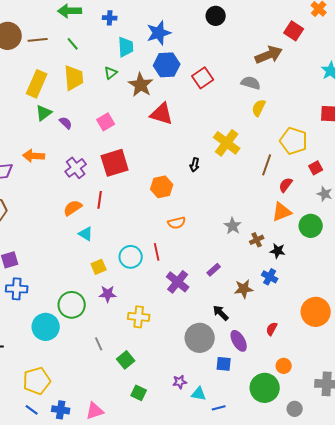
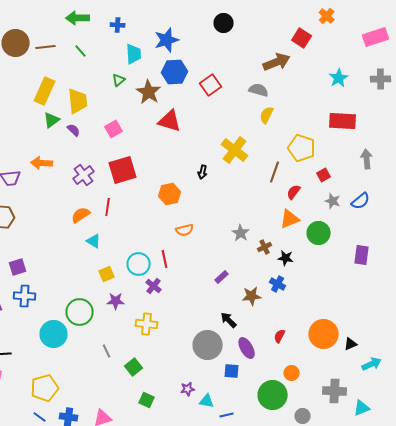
yellow trapezoid: (74, 78) -> (78, 101), moved
purple cross: (178, 282) -> (154, 286), moved, size x0.7
orange circle: (316, 312) -> (324, 334), moved

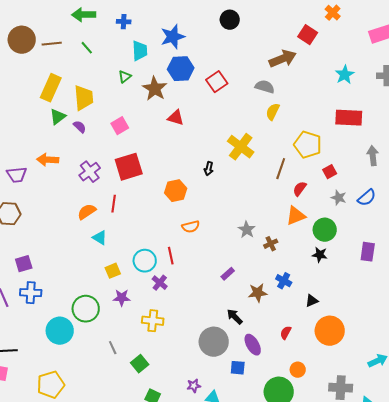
red triangle: (170, 121) -> (176, 118), size x0.7
black star: (286, 258) -> (320, 255), moved
black triangle: (351, 344) -> (312, 301), moved

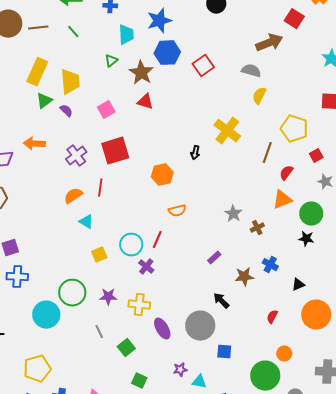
red triangle: (176, 118) -> (145, 102), moved
red line: (171, 256) -> (157, 240), turned 36
purple star: (122, 298) -> (108, 297), moved
purple ellipse: (253, 345) -> (162, 329), moved

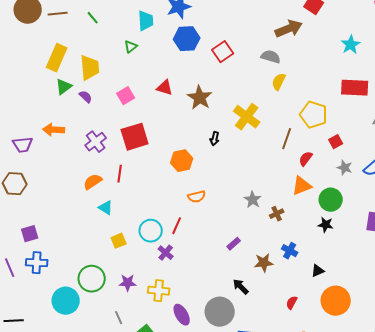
brown star: (141, 73) -> (200, 98), moved

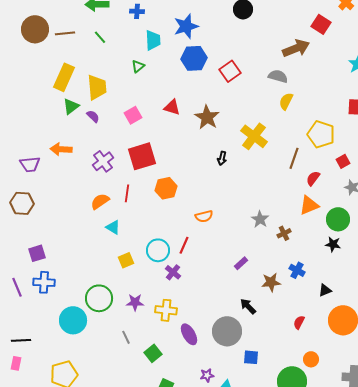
orange hexagon: (182, 161) -> (166, 188), moved

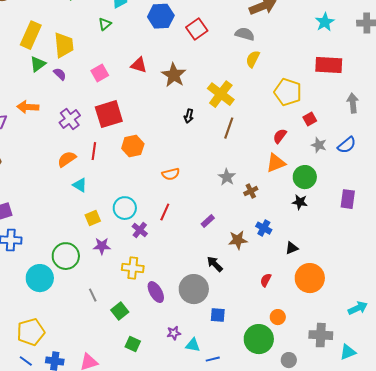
brown line: (294, 158) -> (229, 128), moved
red line: (184, 245) -> (165, 212), moved
purple star: (135, 302) -> (102, 246), moved

